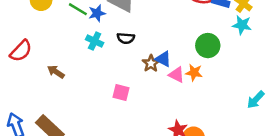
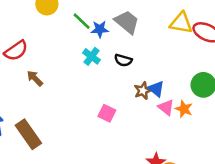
brown arrow: (56, 72) -> (35, 78), moved

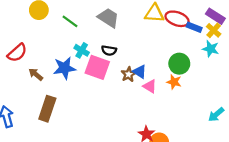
blue star: (100, 29) -> (64, 68), moved, size x1.5
orange star: (184, 109) -> (174, 82), moved
pink square: (107, 113) -> (97, 67), moved, size x1.6
brown rectangle: (28, 134) -> (47, 109), moved, turned 60

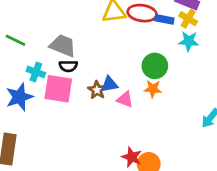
gray trapezoid: (108, 18) -> (63, 46), moved
blue triangle: (140, 72) -> (109, 84), turned -32

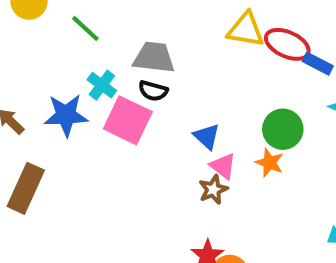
gray trapezoid: (63, 46) -> (154, 58), turned -32
blue triangle: (109, 84) -> (207, 136), turned 36
brown star: (97, 90) -> (213, 190), moved

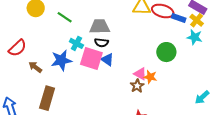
blue triangle: (207, 136) -> (107, 60), moved
orange star: (269, 163) -> (150, 77), moved

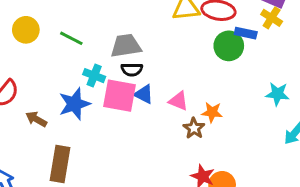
blue rectangle: (179, 18) -> (246, 33), moved
cyan star: (194, 37) -> (277, 94), moved
green circle: (166, 52) -> (229, 46), moved
pink triangle: (140, 74) -> (178, 101), moved

